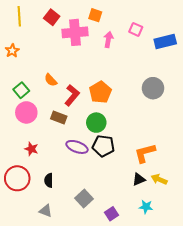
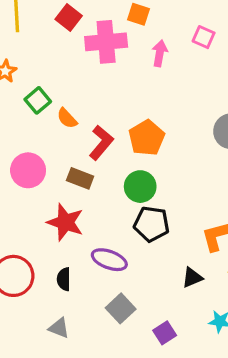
green square: (21, 90) -> (38, 100), moved
purple ellipse: (77, 147) -> (109, 260), moved
red star: (31, 149) -> (65, 222), moved, size x1.6
black triangle: (139, 179) -> (192, 278), moved

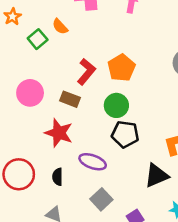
orange semicircle: (67, 118) -> (60, 27), moved
black triangle: (192, 278) -> (156, 176), size x1.5

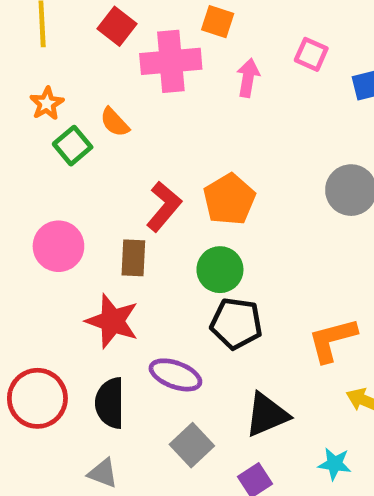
orange star: (12, 17) -> (47, 103), moved
brown rectangle: (70, 99) -> (133, 258), turned 72
black triangle: (156, 176) -> (267, 415), moved
black semicircle: (58, 177) -> (110, 403), size x1.5

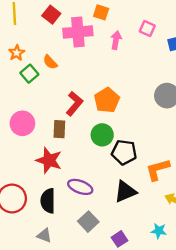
black pentagon: (236, 323) -> (124, 152), moved
black triangle: (267, 415) -> (125, 192), moved

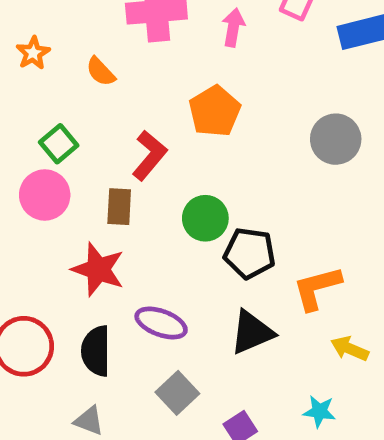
green square: (29, 74) -> (59, 144), moved
orange pentagon: (107, 100) -> (215, 111), moved

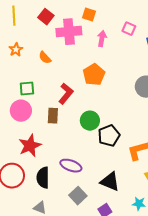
green square: (59, 144) -> (27, 89), turned 35
black pentagon: (250, 253) -> (109, 136), turned -30
red star: (98, 269) -> (30, 146), moved, turned 30
black triangle: (252, 332) -> (110, 182), moved, turned 45

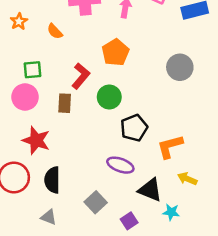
green circle: (90, 121) -> (109, 97), moved
red star: (30, 146) -> (36, 140), turned -30
purple ellipse: (71, 166) -> (120, 165), moved
black triangle: (110, 182) -> (150, 190), moved

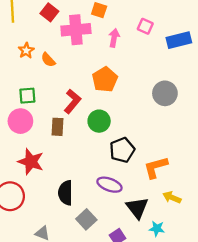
orange star: (19, 21) -> (26, 51), moved
black semicircle: (52, 180) -> (66, 193), moved
black triangle: (150, 190) -> (137, 208), turned 30

